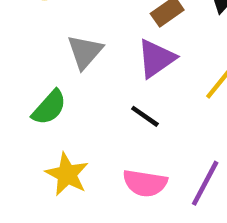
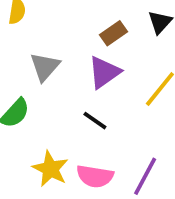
yellow star: (67, 174) -> (50, 169), moved

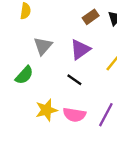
brown rectangle: (114, 33) -> (91, 17), moved
yellow star: (50, 169) -> (46, 110), turned 30

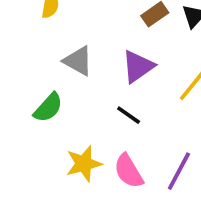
gray triangle: (43, 46) -> (78, 61), turned -42
pink semicircle: (74, 115) -> (129, 171), turned 50

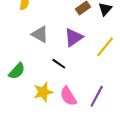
green semicircle: (48, 108) -> (17, 71), moved
black line: (129, 115) -> (59, 64), moved

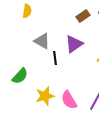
black line: (59, 64) -> (55, 58), moved, turned 48

